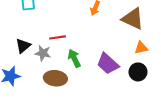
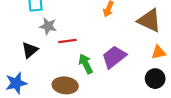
gray star: (43, 53) -> (48, 26), moved
purple trapezoid: (108, 64) -> (114, 57), moved, turned 100

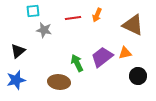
red line: (67, 41) -> (73, 18), moved
black triangle: (30, 50) -> (18, 51), moved
orange triangle: (159, 52) -> (125, 53), moved

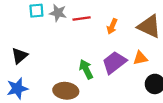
orange arrow: (97, 15) -> (112, 26), moved
gray star: (44, 30) -> (58, 13), moved

